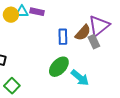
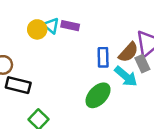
cyan triangle: (22, 12) -> (51, 26), turned 40
cyan arrow: (80, 78) -> (126, 76), moved

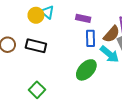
purple rectangle: (70, 26) -> (83, 18), moved
black rectangle: (18, 85) -> (36, 46), moved

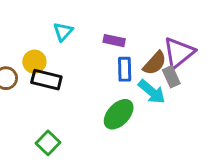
cyan triangle: (47, 12) -> (63, 32), turned 32
yellow circle: (36, 15) -> (34, 62), moved

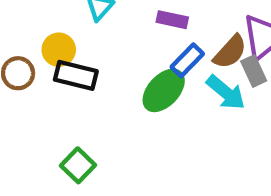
blue rectangle: (125, 69) -> (187, 60), turned 45
green ellipse: (119, 114) -> (164, 90), moved

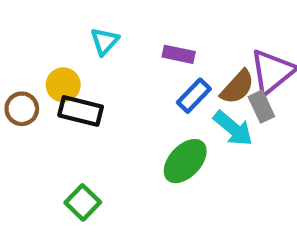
green ellipse: (164, 90) -> (185, 161), moved

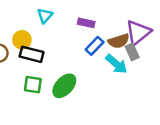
brown semicircle: (237, 87) -> (119, 41), turned 30
green ellipse: (185, 161) -> (64, 86), moved
green square: (83, 202) -> (33, 85), moved, turned -36

